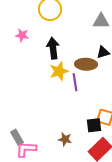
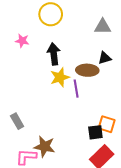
gray rectangle: (17, 137) -> (17, 121), moved
brown star: (65, 139) -> (45, 147), moved, size x1.5

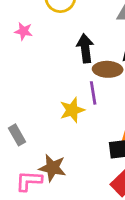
black arrow: (54, 54) -> (85, 48), moved
yellow star: (60, 77) -> (72, 110), moved

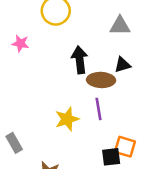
purple line: (93, 93) -> (99, 109), moved

